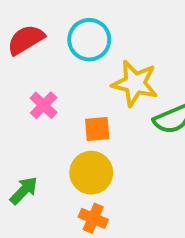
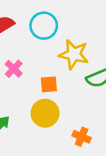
orange cross: (93, 218) -> (82, 137), moved

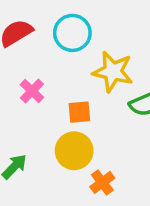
orange cross: (82, 137) -> (102, 182), moved, turned 30

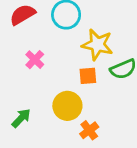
orange square: (79, 112) -> (88, 76), moved

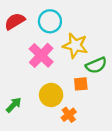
pink cross: (35, 60) -> (41, 55), moved, size x1.6
orange square: (88, 76) -> (81, 84), moved

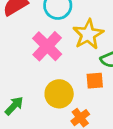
yellow star: (75, 45) -> (88, 34), turned 30

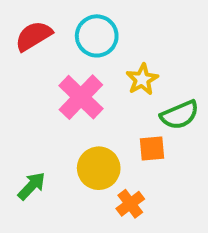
yellow star: (88, 34) -> (142, 79), size x0.7

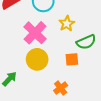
yellow circle: (99, 168) -> (37, 59), moved

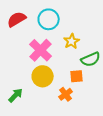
orange cross: (61, 88) -> (66, 94), moved

